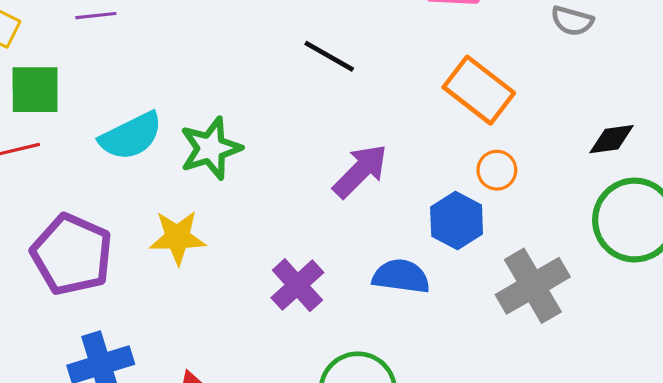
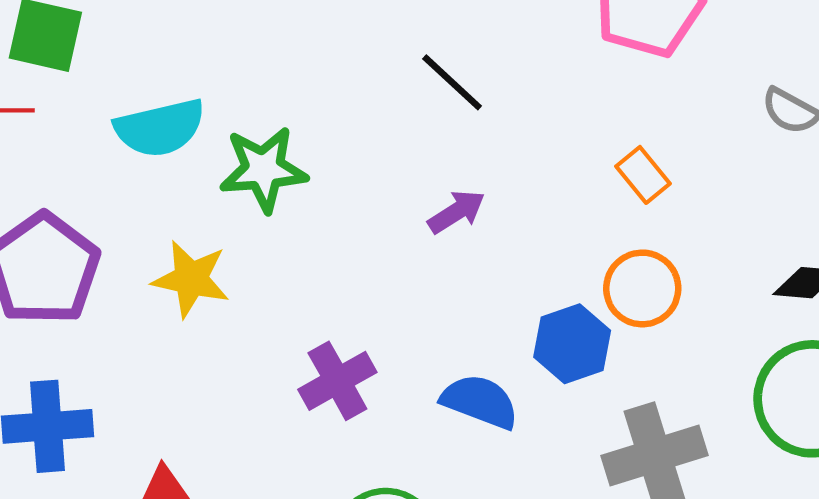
orange rectangle: (479, 90) -> (643, 175), size x0.6
orange circle: (497, 170) -> (642, 288), size x1.4
purple arrow: (360, 171) -> (456, 212), moved, size x0.7

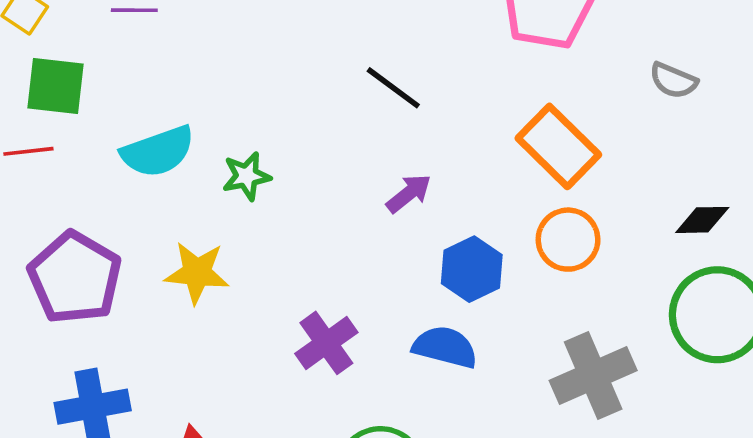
green star: (263, 169) -> (247, 176), size x0.7
orange rectangle: (643, 175) -> (558, 146), size x1.8
blue hexagon: (572, 344) -> (472, 269), moved

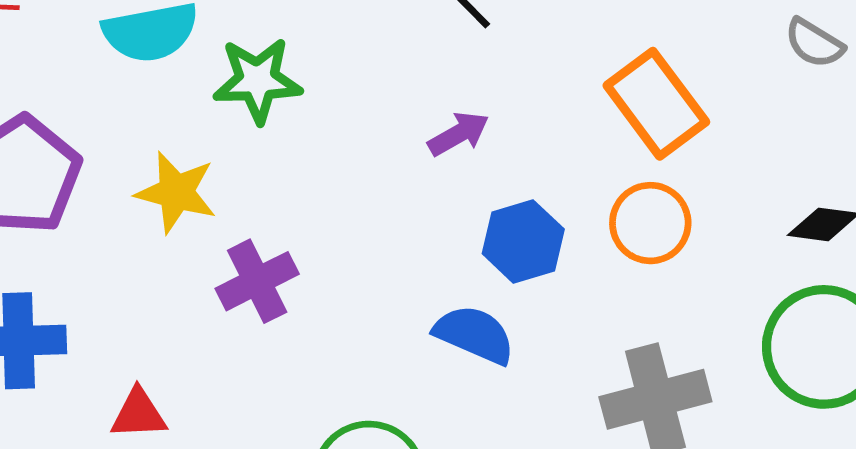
green star: (247, 176) -> (257, 80), size x1.4
purple cross: (326, 343) -> (257, 281), moved

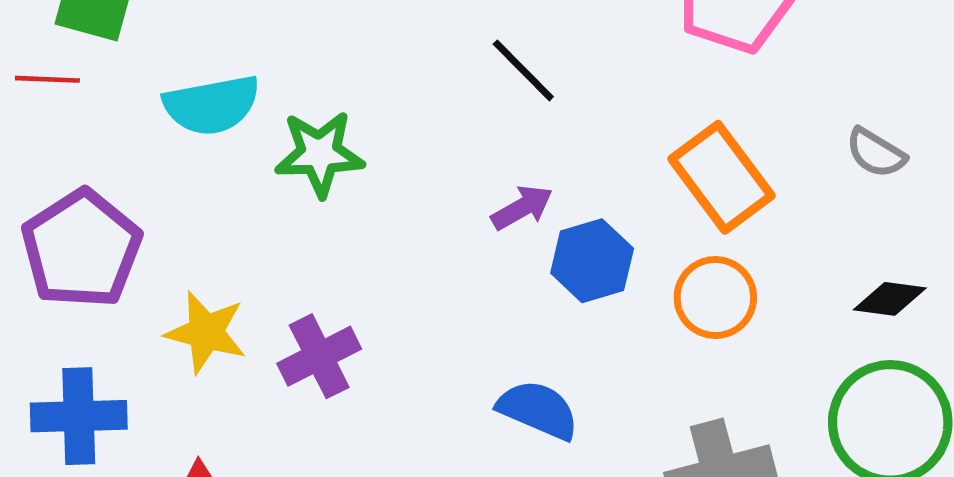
gray semicircle: (814, 43) -> (876, 153), moved
yellow star: (176, 192) -> (206, 332), moved
blue hexagon: (523, 241) -> (592, 261), moved

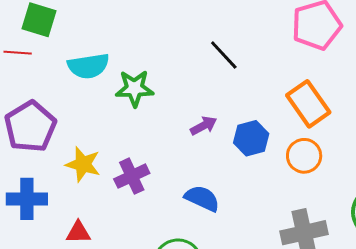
purple arrow: (522, 208) -> (204, 126), moved
blue semicircle: (538, 410) -> (202, 198), moved

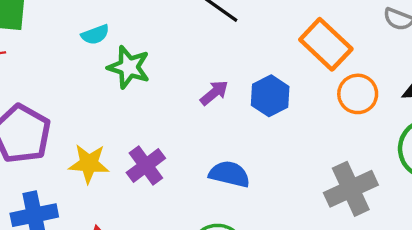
cyan semicircle: (88, 66) -> (95, 35), moved, size x0.6
green star: (134, 88) -> (129, 67), turned 30
orange circle: (304, 156) -> (358, 94), moved

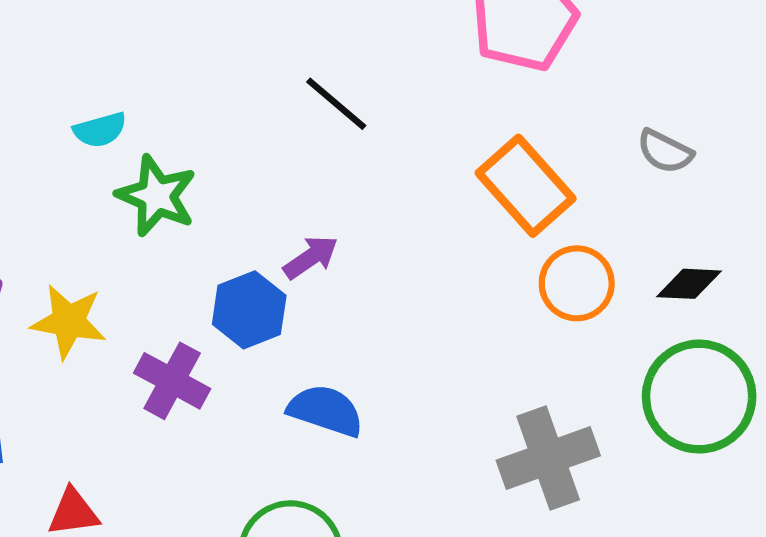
blue hexagon: (270, 96) -> (249, 310), moved
yellow star: (89, 164) -> (69, 321), moved
purple cross: (146, 165) -> (172, 381), turned -30

